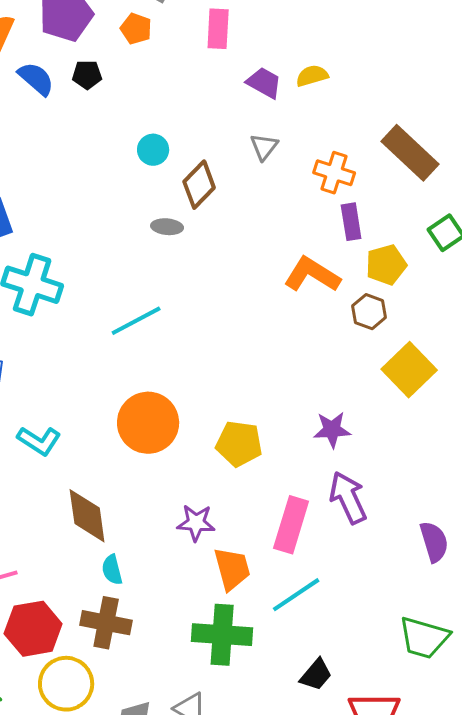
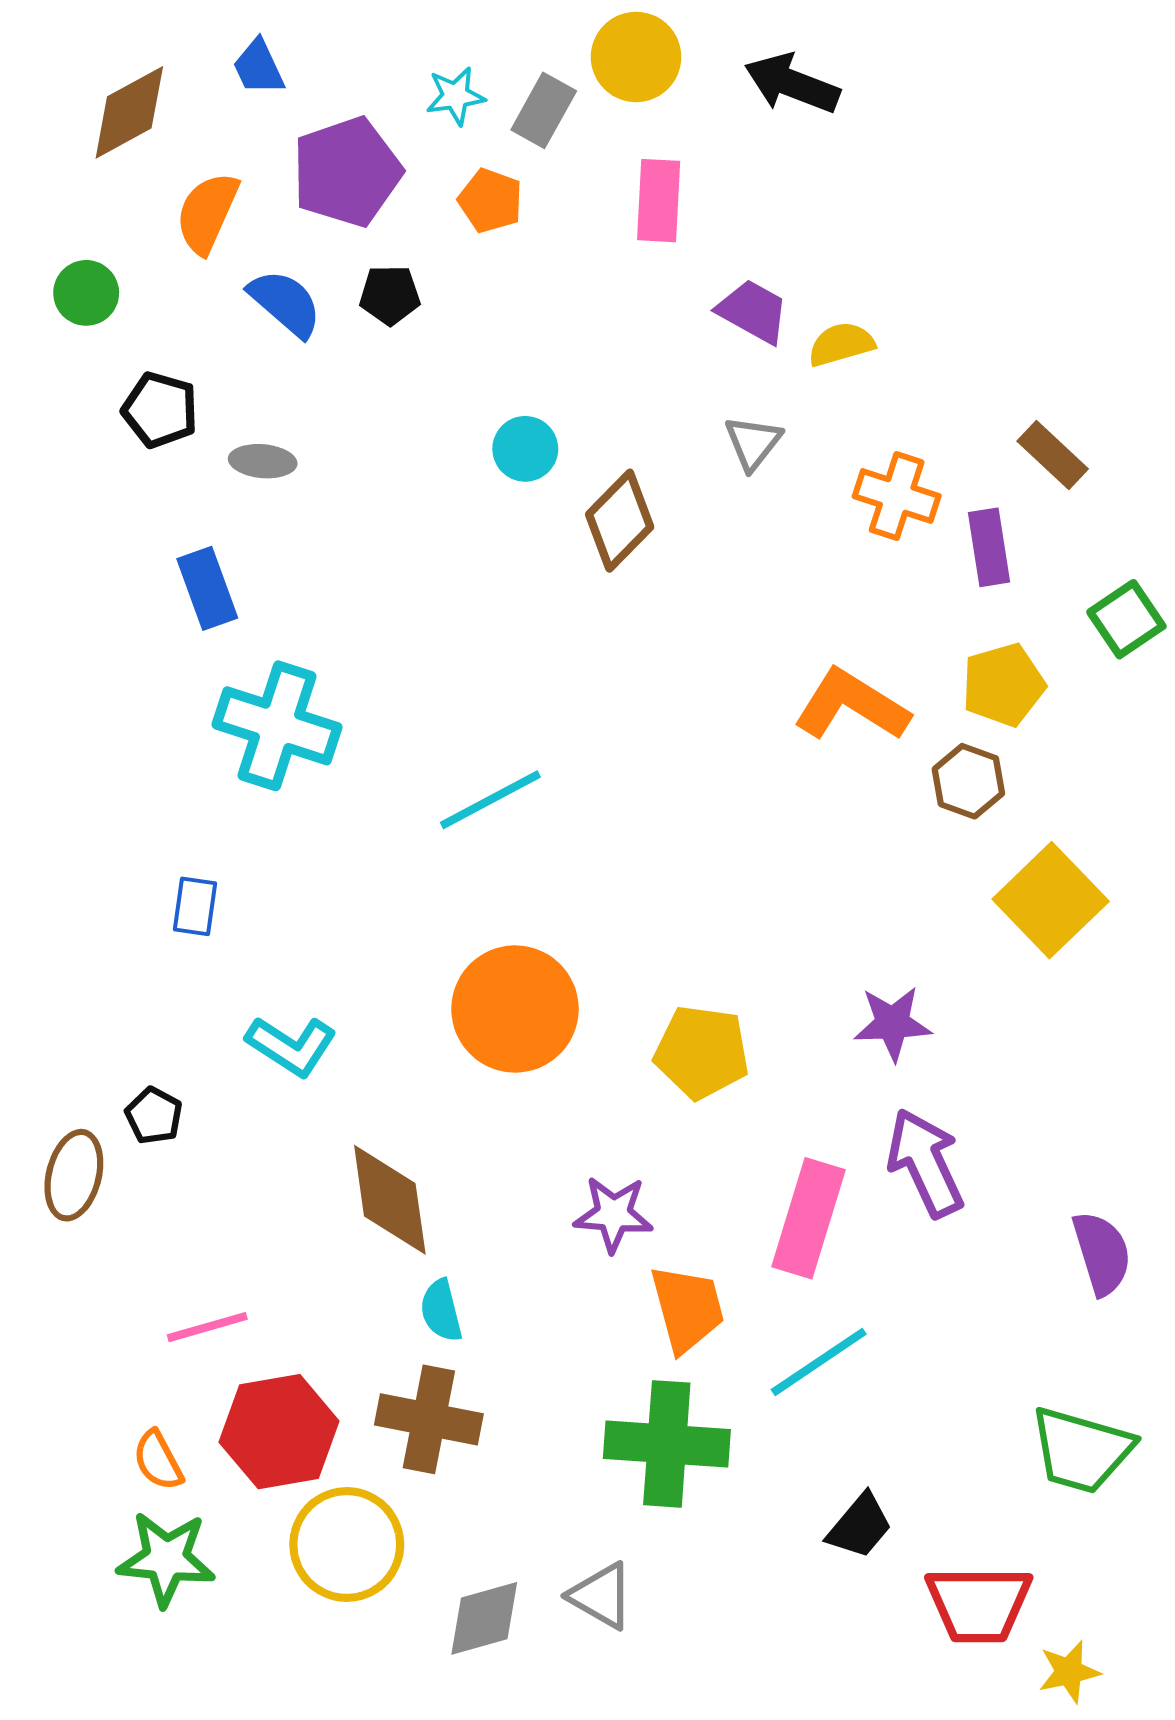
yellow semicircle: (312, 76) -> (841, 344), moved
brown rectangle: (410, 153) -> (1053, 455), size x0.6
purple rectangle: (351, 222) -> (989, 547), moved
gray ellipse: (167, 227) -> (263, 461), moved

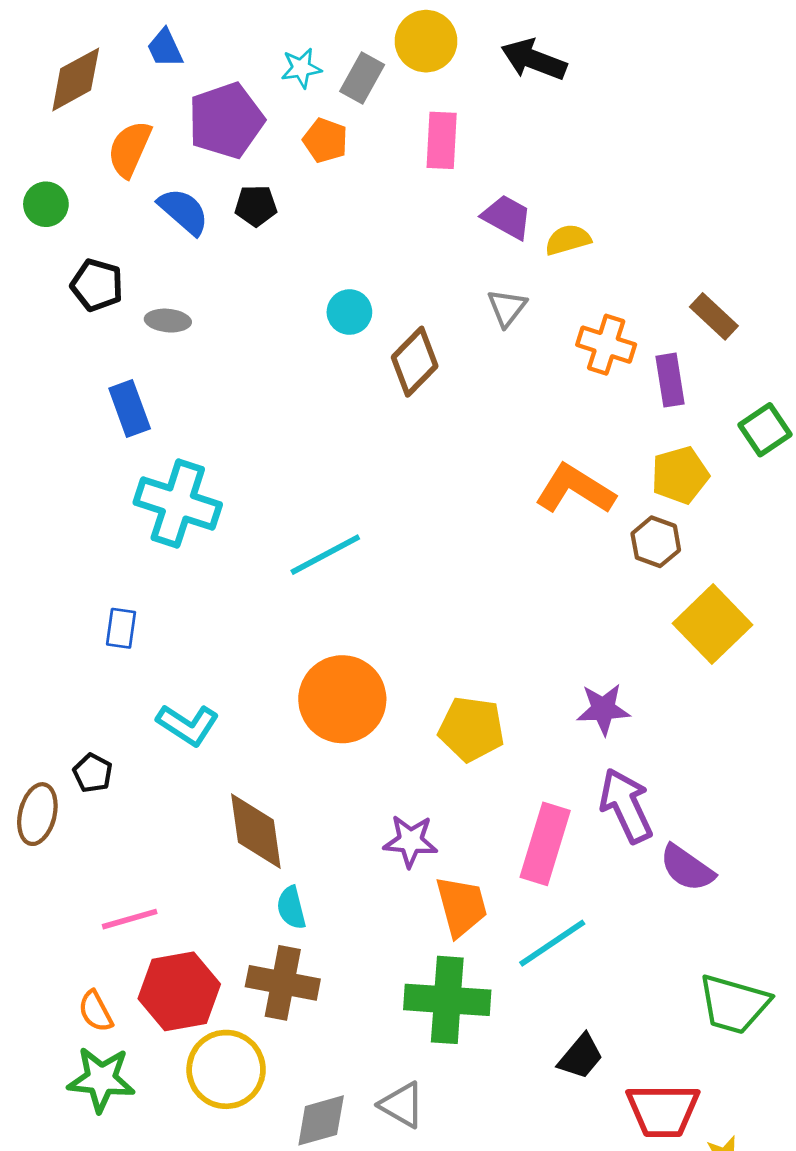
purple semicircle: (1102, 1253) -> (687, 868), moved, turned 142

